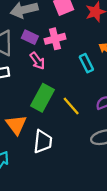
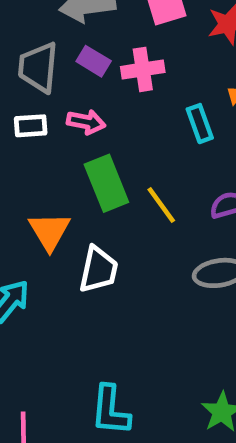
pink arrow: (37, 61) -> (86, 122), moved, turned -48
green rectangle: (42, 98) -> (106, 183), turned -56

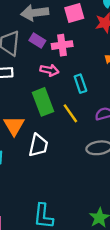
pink arrow: (86, 122) -> (49, 70), moved
cyan rectangle: (200, 124) -> (80, 84), moved

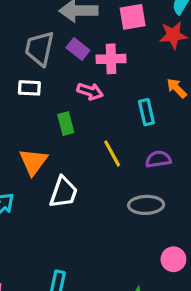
cyan rectangle: (80, 84) -> (146, 112), moved
green rectangle: (43, 102) -> (66, 124), moved, size x0.6

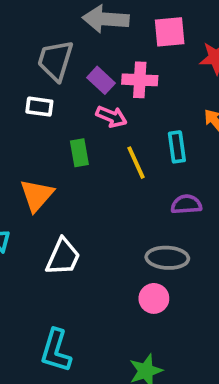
purple rectangle: (78, 49) -> (101, 80), moved
yellow line: (112, 153) -> (136, 163), moved
white trapezoid: (64, 192) -> (63, 257), moved
pink circle: (173, 259) -> (154, 298), moved

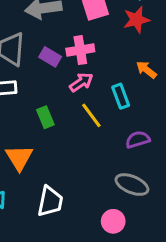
pink arrow: (111, 117) -> (81, 82), moved, turned -45
gray ellipse: (167, 258) -> (132, 185), turned 32
pink circle: (154, 298) -> (113, 221), moved

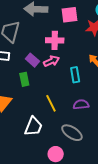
purple rectangle: (50, 57) -> (32, 60), moved
yellow line: (91, 115) -> (51, 103), moved
white trapezoid: (50, 201) -> (33, 127), moved

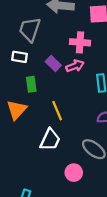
green rectangle: (24, 79) -> (31, 84), moved
yellow line: (51, 103) -> (57, 111), moved

